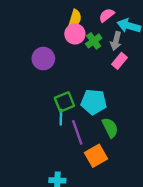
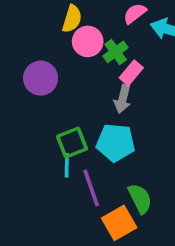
yellow semicircle: (75, 19) -> (72, 19), moved
gray arrow: (116, 41) -> (123, 99), moved
pink rectangle: (119, 61) -> (131, 73), moved
green semicircle: (110, 128) -> (140, 198), moved

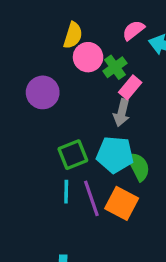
cyan line: (67, 165) -> (66, 192), moved
green semicircle: (140, 198) -> (138, 166), moved
orange square: (119, 223) -> (122, 203), moved, turned -32

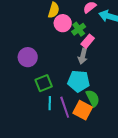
purple circle: (43, 92) -> (28, 57), moved
green square: (73, 155) -> (44, 83), moved
green semicircle: (138, 166) -> (93, 98), moved

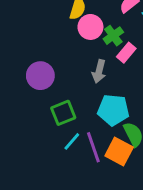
gray arrow: (83, 56) -> (99, 71), moved
cyan line: (50, 103) -> (72, 141), turned 40

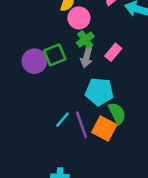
green cross: (113, 36) -> (85, 40), moved
pink rectangle: (126, 53) -> (113, 52), moved
green square: (63, 113) -> (55, 55), moved

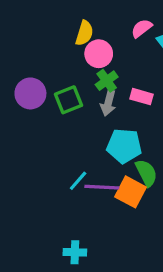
pink rectangle: (113, 52) -> (142, 97), turned 66
purple circle: (34, 61) -> (30, 93), moved
purple line: (81, 125) -> (102, 187), turned -68

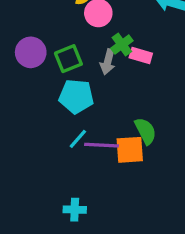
green cross: (107, 81) -> (122, 44), moved
cyan pentagon: (124, 146) -> (76, 96), moved
orange square: (130, 192) -> (130, 150), turned -32

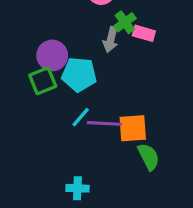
purple circle: (31, 52) -> (52, 55), moved
green square: (68, 59) -> (43, 81), moved
green semicircle: (145, 131) -> (149, 157), moved

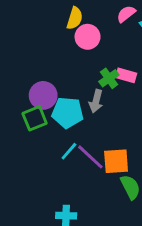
green cross: (125, 22) -> (109, 78), moved
gray arrow: (111, 40) -> (96, 101), moved
purple line: (104, 123) -> (90, 157), turned 40

